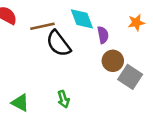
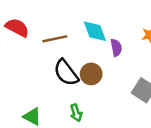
black semicircle: (58, 44) -> (66, 73), moved
brown circle: (113, 61) -> (91, 74), moved

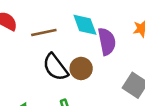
purple semicircle: (116, 48) -> (107, 41), size x1.5

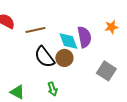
cyan diamond: (85, 25) -> (68, 41), moved

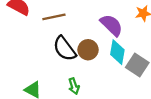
purple semicircle: (84, 37) -> (111, 25), turned -35
cyan diamond: (68, 41) -> (117, 52), moved, turned 30

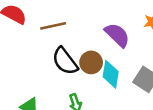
cyan diamond: (117, 52) -> (111, 74), moved

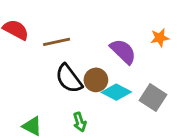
cyan diamond: (111, 74) -> (116, 92), turned -72

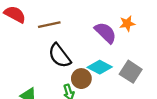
orange star: (160, 38) -> (127, 24), moved
brown circle: (96, 80) -> (81, 79), moved

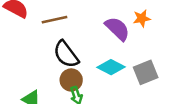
gray square: (131, 72) -> (146, 72), turned 35
brown circle: (81, 79) -> (71, 80), moved

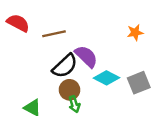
purple semicircle: (117, 29) -> (86, 56), moved
black semicircle: (66, 54) -> (65, 66), turned -96

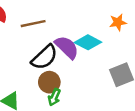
cyan diamond: (107, 78) -> (88, 42), moved
green arrow: (74, 104) -> (54, 97), turned 42

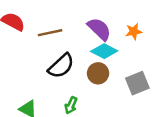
purple semicircle: (67, 47) -> (99, 29), moved
brown circle: (49, 82) -> (98, 73), moved

